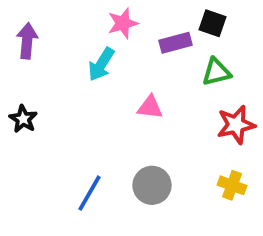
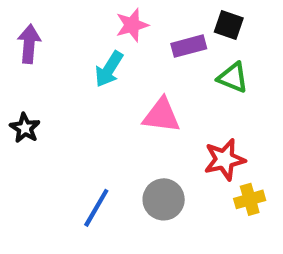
green triangle: (216, 72) -> (233, 78), turned 36
pink triangle: (150, 107) -> (161, 115), size x1.4
red star: (236, 125) -> (225, 160), moved
yellow cross: (232, 185) -> (250, 199), turned -36

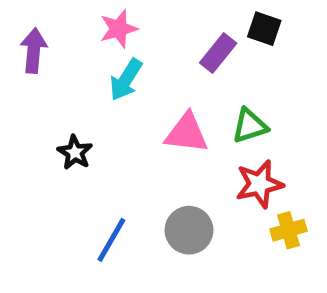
pink star: (132, 25) -> (119, 29), moved
purple rectangle: (189, 46) -> (218, 53), turned -36
green triangle: (233, 78) -> (250, 126), moved, turned -40
black star: (25, 128) -> (75, 152), moved

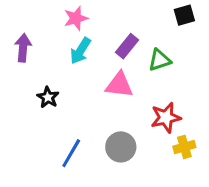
black square: (264, 29) -> (184, 15), moved, turned -35
purple arrow: (34, 51) -> (23, 48), moved
purple rectangle: (218, 53) -> (127, 46), moved
green triangle: (250, 126) -> (160, 60), moved

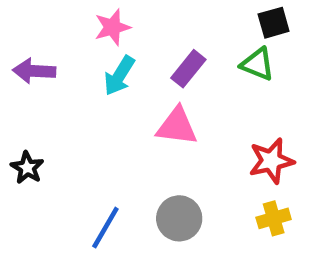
purple arrow: (23, 48) -> (34, 71), turned -92
green triangle: (160, 60) -> (257, 64), moved, turned 40
black star: (48, 97) -> (27, 168), moved
red star: (166, 117) -> (271, 161), moved

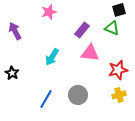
purple arrow: (34, 71) -> (15, 31), turned 60
cyan arrow: (119, 76) -> (52, 57), moved
pink triangle: (177, 126) -> (90, 53), moved

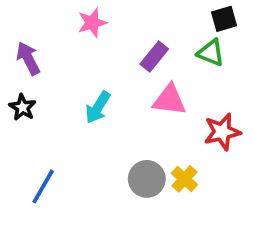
black star: (12, 73) -> (22, 107), moved
yellow cross: (119, 95) -> (184, 179), moved, turned -32
blue line: (46, 99) -> (43, 186), moved

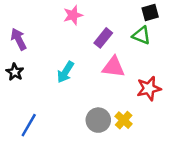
pink star: (92, 23) -> (73, 15), moved

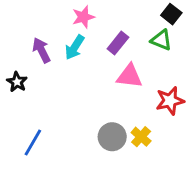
black square: (150, 13) -> (171, 14), turned -36
purple arrow: (19, 39) -> (41, 50), moved
cyan arrow: (65, 72) -> (75, 47), moved

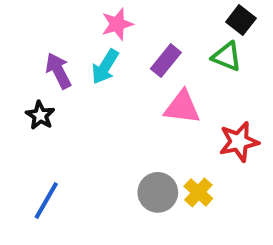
black star: (17, 82) -> (40, 115), moved

